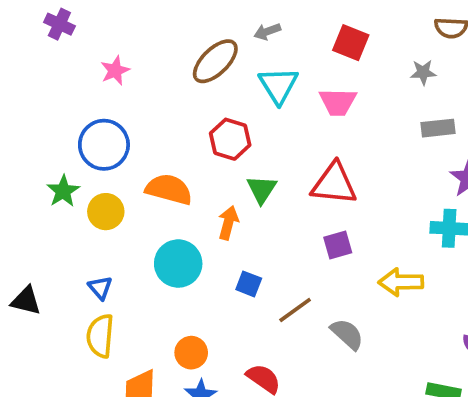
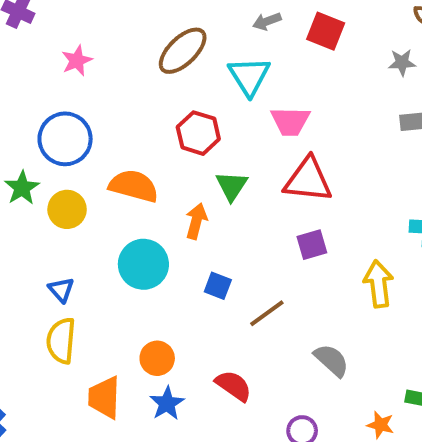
gray arrow: (267, 32) -> (267, 21), moved
pink trapezoid: (338, 102) -> (290, 121), moved
yellow arrow: (401, 282) -> (378, 284), turned 84
gray semicircle: (347, 334) -> (331, 360), moved

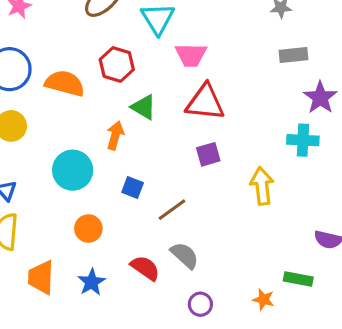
orange semicircle: (134, 186) -> (65, 83), moved
green triangle: (232, 186) -> (144, 107), turned -32
orange circle: (157, 358) -> (88, 229), moved
gray semicircle: (331, 360) -> (185, 255), moved

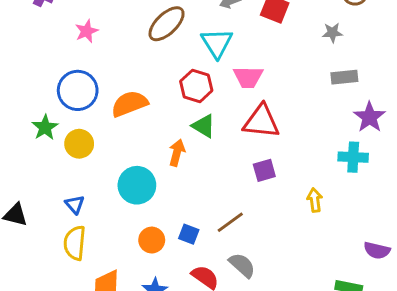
red hexagon: (117, 64) -> (196, 86), moved
orange semicircle: (65, 83) -> (130, 104), turned -36
yellow arrow: (262, 186) -> (315, 200), size x0.7
blue square: (133, 187) -> (189, 234), moved

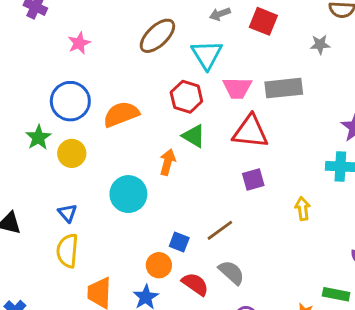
gray rectangle: (344, 77) -> (284, 88), moved, size x1.4
orange circle: (152, 240) -> (159, 265), moved

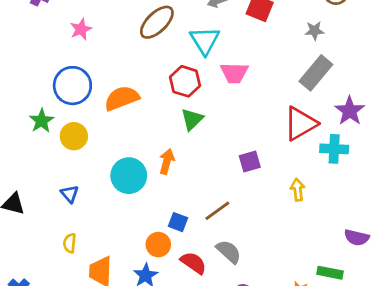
gray rectangle: (284, 88) -> (316, 73), moved, turned -44
red triangle: (250, 132) -> (300, 124), moved, turned -36
green triangle: (194, 136) -> (192, 119), turned 45
orange arrow: (168, 162) -> (167, 162), moved
yellow semicircle: (67, 251) -> (70, 243), moved, size x0.6

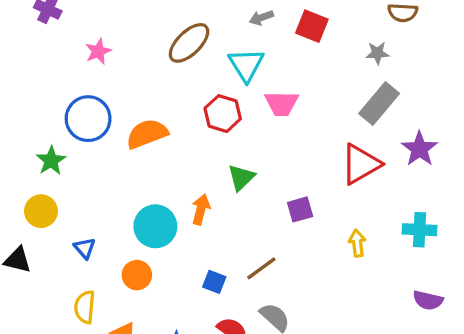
green triangle: (192, 119) -> (241, 177), moved
yellow circle: (74, 136) -> (41, 211), moved
cyan cross: (334, 149) -> (420, 230), moved
yellow semicircle: (70, 243) -> (85, 307), size x1.4
orange circle: (158, 245) -> (137, 275), moved

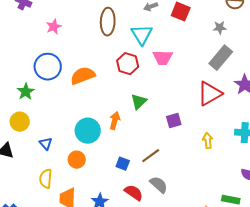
brown ellipse: (189, 43) -> (108, 22), turned -44

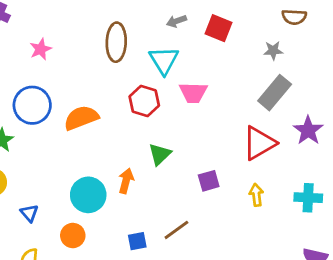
yellow arrow: (208, 141) -> (256, 195), moved
blue square: (123, 164) -> (137, 241), turned -32

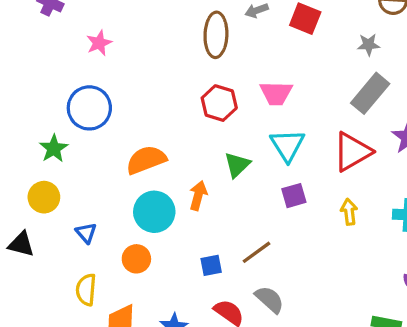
brown ellipse: (116, 42) -> (216, 35), moved
cyan triangle: (164, 60) -> (287, 145), moved
orange semicircle: (81, 118) -> (146, 160), moved

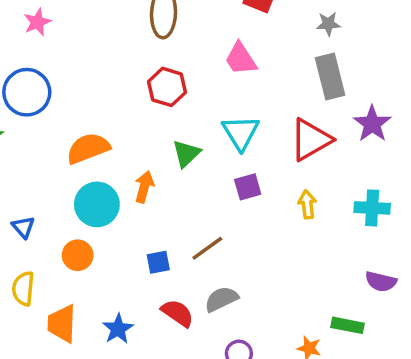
pink trapezoid: (276, 93) -> (241, 59), moved, turned 56
gray rectangle: (370, 93) -> (330, 76), turned -54
gray semicircle: (270, 299) -> (221, 299), turned -68

